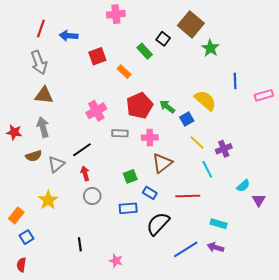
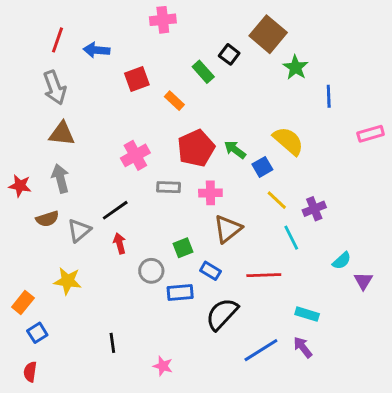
blue line: (235, 81) -> (329, 96), moved
gray circle: (92, 196) -> (151, 271), moved
yellow star: (48, 200) -> (68, 281), turned -30
purple arrow: (216, 247) -> (303, 347), turned 35

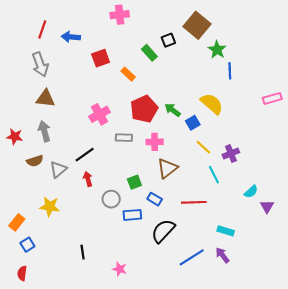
black square: (229, 54) -> (168, 40), turned 32
blue line: (329, 96) -> (230, 71), moved

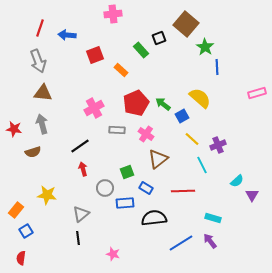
pink cross: (155, 142) -> (146, 134), turned 35
gray triangle: (58, 169) -> (81, 214), moved
black semicircle: (163, 231) -> (154, 218), turned 40

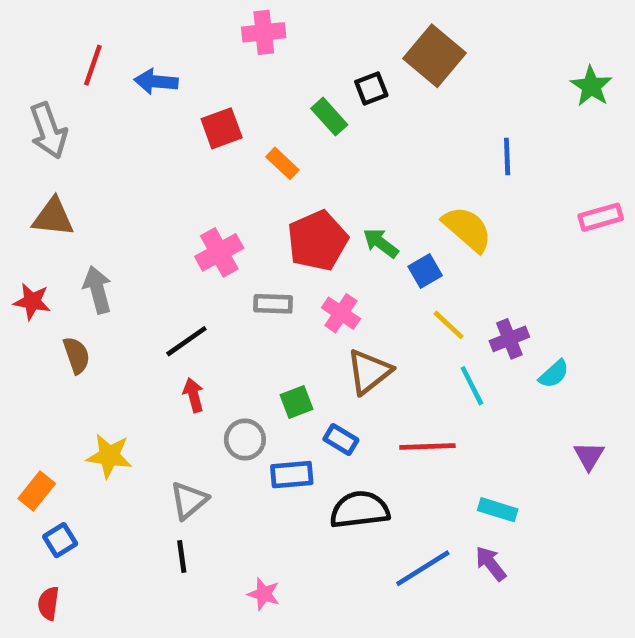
green star: (205, 47) -> (591, 86), moved
gray arrow: (38, 61) -> (48, 131), moved
brown triangle: (43, 93) -> (53, 217), moved
brown semicircle: (33, 152) -> (76, 355), turned -91
cyan semicircle: (237, 181) -> (554, 374), moved

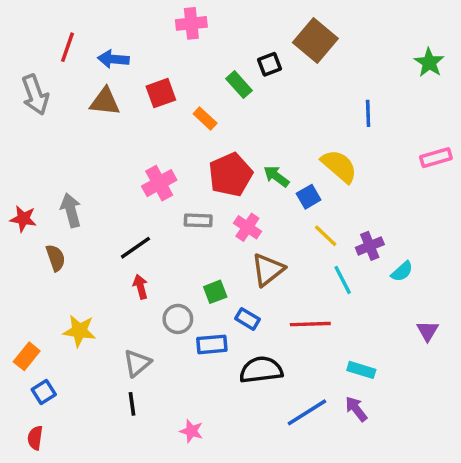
brown triangle: (53, 217) -> (105, 102), moved

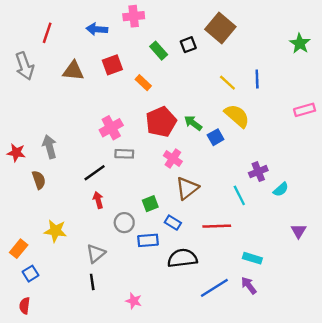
blue arrow: (113, 59) -> (97, 29), moved
green rectangle: (239, 85) -> (159, 51), moved
gray rectangle: (198, 220) -> (124, 154), moved
yellow line: (326, 236) -> (227, 83), moved

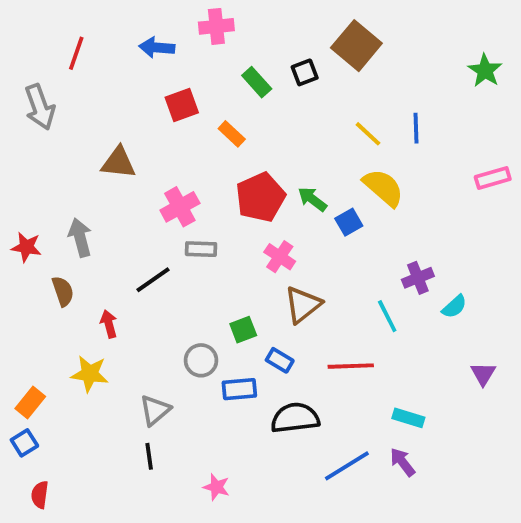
brown triangle: (73, 71) -> (118, 163), moved
red arrow: (98, 200) -> (109, 324), moved
blue square: (31, 274) -> (24, 443), moved

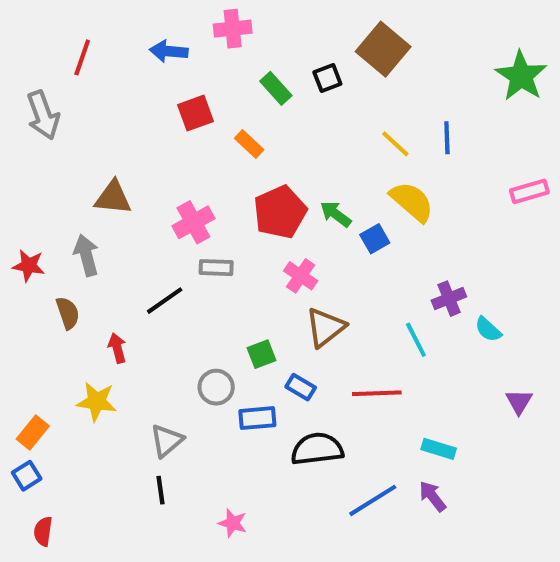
green star: (485, 71) -> (521, 76), size x1.4
brown triangle: (118, 163) -> (113, 198), moved
cyan semicircle: (454, 307) -> (488, 329), turned 84

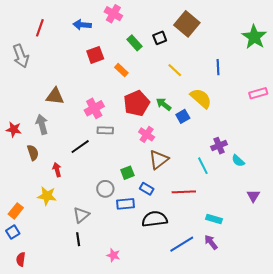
pink cross: (233, 29) -> (113, 14), turned 36
yellow line: (395, 144) -> (175, 70), moved

